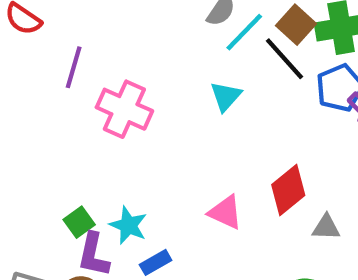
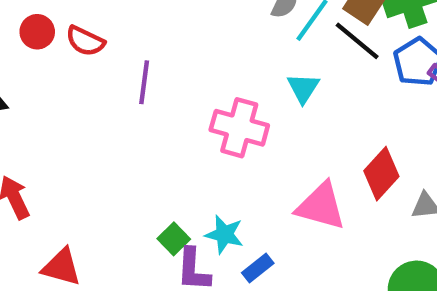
pink cross: (124, 109) -> (239, 128), moved
pink triangle: (225, 212) -> (321, 206), size x1.4

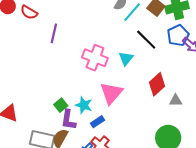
black line: (357, 41) -> (146, 40), moved
cyan triangle: (303, 88) -> (126, 58), moved
pink triangle: (321, 206) -> (111, 93), moved, turned 50

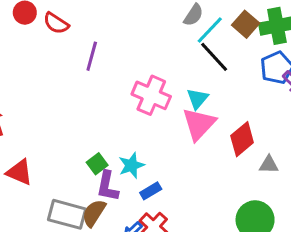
black line: (146, 40) -> (214, 57), moved
pink triangle: (111, 93) -> (199, 124), moved
cyan star: (84, 105) -> (131, 165), turned 30

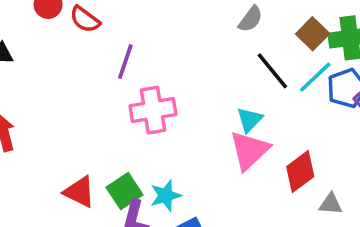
cyan line: (210, 30) -> (315, 77), moved
pink cross: (151, 95) -> (153, 110), moved, turned -36
green square: (97, 164) -> (124, 191), size x1.4
red triangle: (19, 172) -> (79, 192), moved

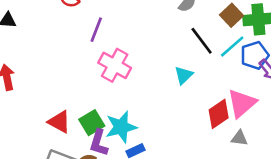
pink cross: (153, 110) -> (115, 65), turned 36
pink triangle: (249, 150) -> (242, 103), moved
cyan star: (166, 195) -> (121, 127), size x1.4

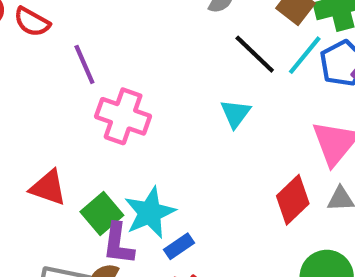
purple line: (96, 30) -> (84, 64), turned -35
red diamond: (219, 114) -> (293, 200), moved
red triangle: (59, 122) -> (48, 188), moved

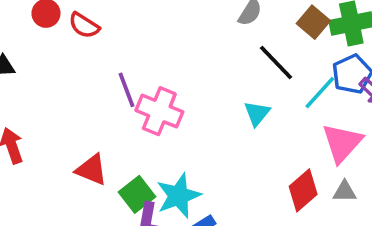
cyan line: (305, 55) -> (320, 93), moved
purple line: (84, 64) -> (127, 90), moved

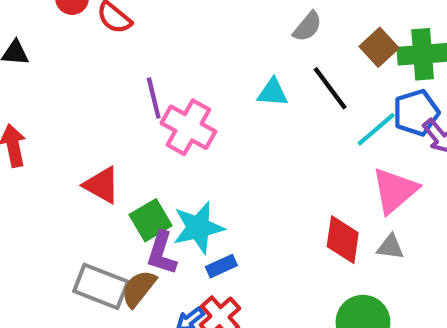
cyan triangle: (257, 113) -> (273, 92), moved, turned 48
red diamond: (303, 190) -> (343, 240), turned -48

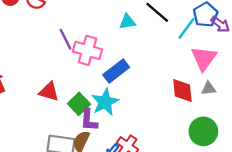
blue rectangle: (221, 266) -> (116, 71), moved, size x1.6

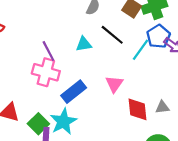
purple line: (66, 39) -> (48, 51), moved
pink triangle: (204, 58) -> (114, 84), moved, size x0.7

